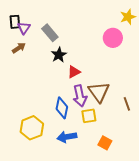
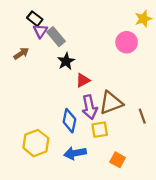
black rectangle: (15, 22) -> (35, 19), moved, turned -48
purple triangle: (24, 28) -> (40, 31), moved
brown triangle: (99, 92) -> (111, 103), turned 45

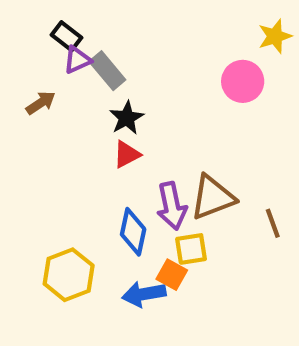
purple triangle: (40, 31) -> (77, 60), turned 32
red triangle: (83, 80) -> (127, 154), moved
orange square: (118, 160) -> (172, 275), moved

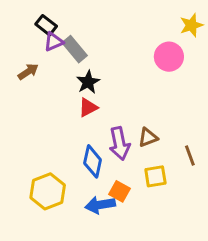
brown triangle: (213, 197) -> (148, 137), size x0.6
yellow square: (191, 249) -> (155, 176), moved

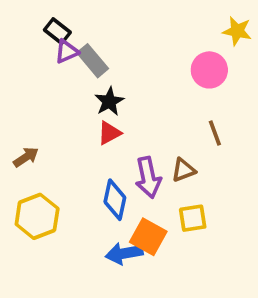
yellow star: (191, 25) -> (237, 31), turned 30
brown arrow: (28, 72) -> (26, 157), moved
brown line: (190, 155) -> (215, 133), moved
yellow hexagon: (48, 191) -> (37, 216), moved
orange square: (120, 191) -> (148, 237), size x1.4

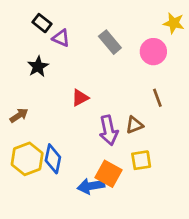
purple triangle: (67, 51) -> (61, 38), moved, turned 48
gray rectangle: (93, 61) -> (110, 42), moved
black star: (109, 101) -> (38, 67), moved
blue diamond: (115, 200) -> (53, 159), moved

